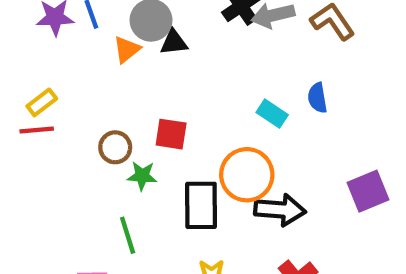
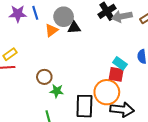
red square: (171, 134) -> (116, 74), moved

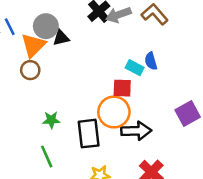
orange triangle: (51, 30) -> (33, 45), size x1.5
cyan rectangle: (120, 63) -> (135, 68), moved
brown circle: (44, 77) -> (30, 70), moved

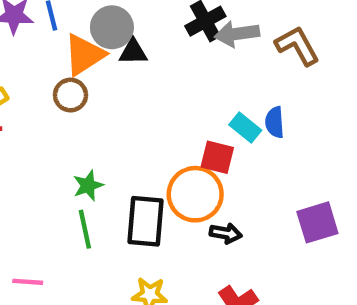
green star: (51, 120) -> (88, 185), turned -30
black arrow: (136, 131) -> (226, 233), size x0.6
green line: (47, 157) -> (85, 229), moved

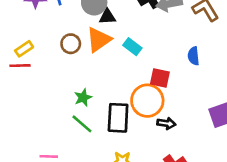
orange triangle: (84, 55) -> (99, 40), moved
cyan rectangle: (245, 128) -> (132, 47), moved
green line: (85, 229) -> (82, 124), turned -35

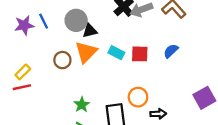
blue semicircle: (193, 56) -> (171, 51), turned 63
red square: (160, 78) -> (140, 54), moved
orange circle: (147, 101) -> (138, 97), size x0.7

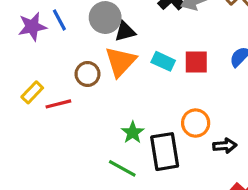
red line: (22, 87) -> (58, 104), moved
green star: (82, 105) -> (133, 133), moved

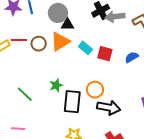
red line: (58, 104) -> (19, 40), moved
black arrow: (225, 146) -> (109, 108), size x1.6
green line: (122, 168) -> (25, 94), moved

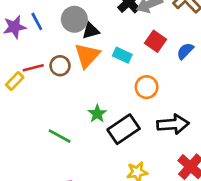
red square: (105, 54) -> (156, 41), moved, turned 35
orange circle: (95, 90) -> (147, 87), moved
black rectangle: (72, 102) -> (124, 129), turned 65

